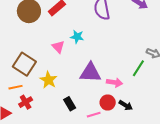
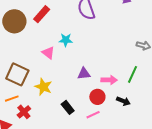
green line: (138, 68) -> (133, 74), moved
purple triangle: (90, 73) -> (84, 74), size x0.6
red circle: (108, 102) -> (97, 97), moved

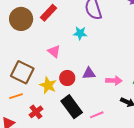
cyan star: (66, 40) -> (80, 33), moved
red circle: (97, 97) -> (67, 78), moved
black rectangle: (68, 107) -> (72, 107), size x1.6
red cross: (24, 112) -> (36, 112), moved

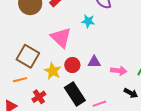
pink triangle: (54, 51) -> (61, 38), size x1.6

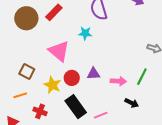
brown square: (28, 56) -> (27, 71), size x0.7
red cross: (39, 97) -> (40, 111), turned -32

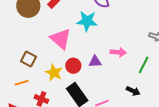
cyan star: (85, 33) -> (87, 21), size x1.5
pink arrow: (118, 81) -> (118, 52), moved

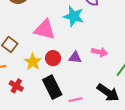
pink triangle: (61, 39) -> (45, 30), turned -35
black arrow: (133, 91) -> (108, 93), size x1.6

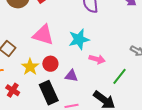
cyan star: (74, 16) -> (79, 39), moved, turned -30
purple triangle: (75, 57) -> (71, 76), moved

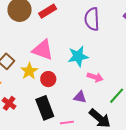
yellow star: (30, 67) -> (29, 71), moved
purple triangle: (71, 76) -> (80, 97), moved

